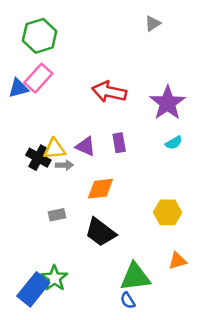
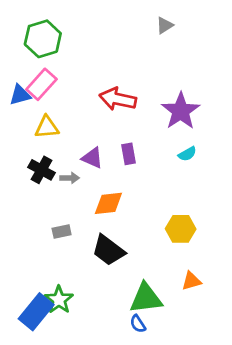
yellow triangle: (54, 149) -> (47, 127), moved

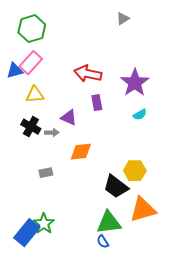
purple rectangle: (128, 154) -> (97, 103), moved
black trapezoid: (108, 250) -> (116, 187), moved
orange triangle: (191, 281) -> (143, 210), size x1.8

